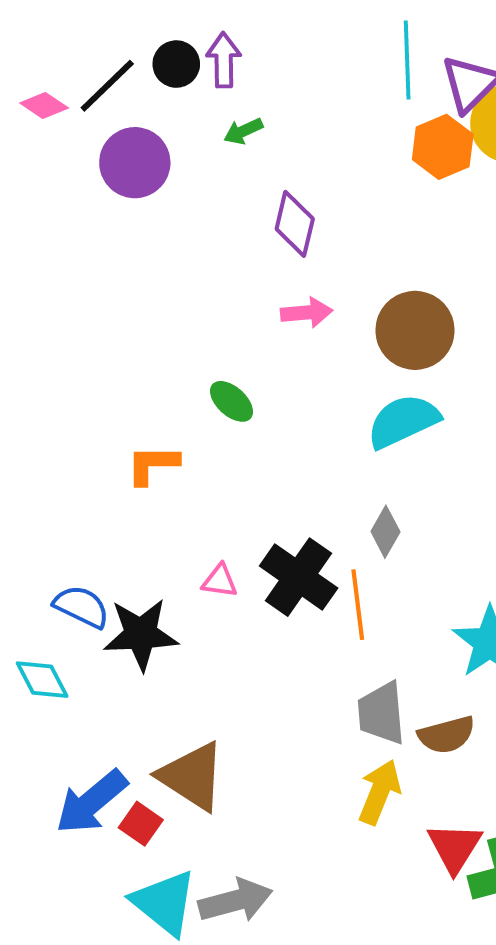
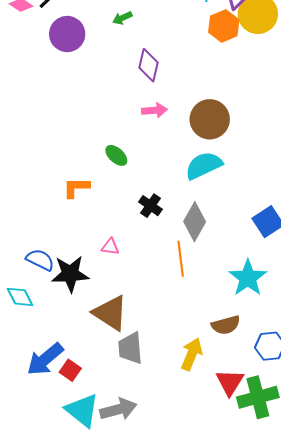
gray diamond: (385, 532) -> (195, 222), size x1.5
black cross: (299, 577) -> (150, 206), moved, size x0.6
gray trapezoid: (381, 713) -> (130, 348), moved
brown triangle: (192, 776) -> (110, 313), moved

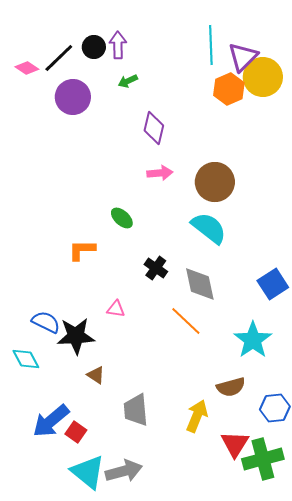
cyan semicircle: (204, 165) -> (209, 228), turned 63
gray diamond: (195, 222) -> (200, 284), turned -42
orange line: (181, 259) -> (186, 321), turned -40
brown triangle: (110, 313) -> (96, 375), moved, size x0.5

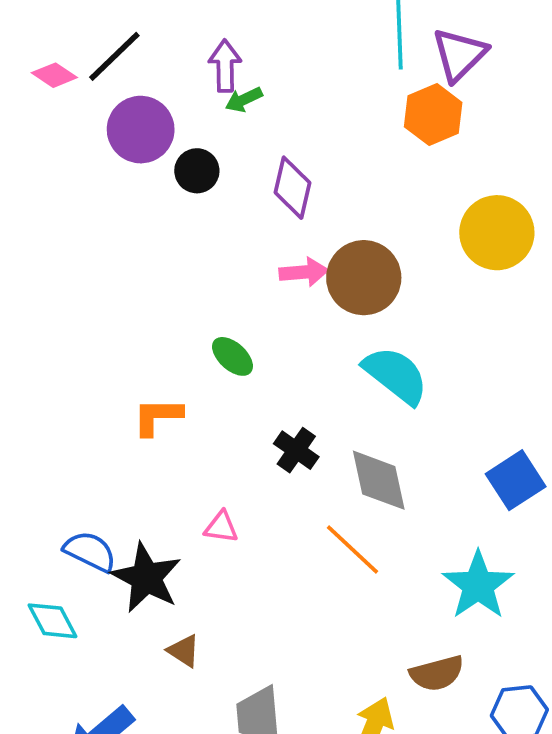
purple arrow: (118, 45) -> (225, 66), moved
black circle: (94, 47) -> (197, 171), moved
yellow circle: (263, 77) -> (497, 233), moved
brown circle: (215, 182) -> (364, 278), moved
black star: (76, 336) -> (146, 578), turned 30

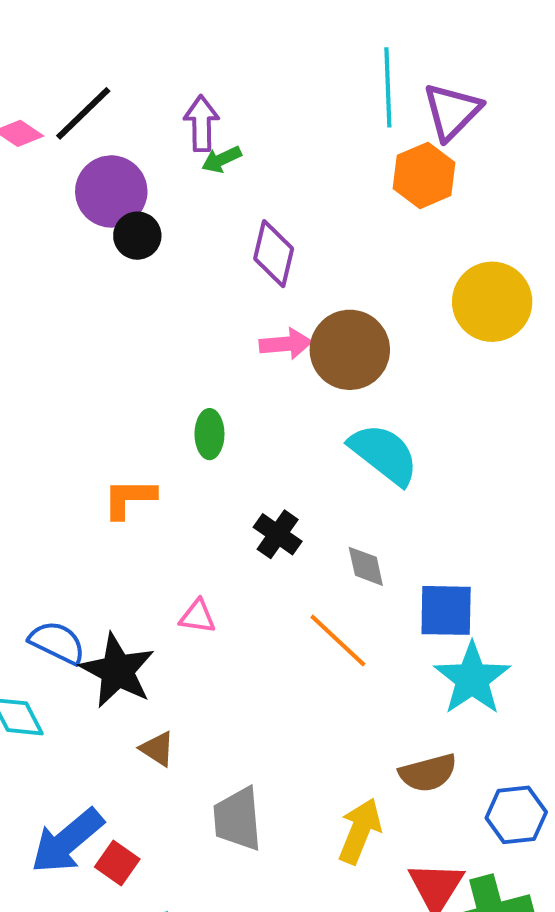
black circle: (197, 171) -> (137, 236), moved
green ellipse: (233, 356) -> (209, 434), turned 48
gray diamond: (379, 480) -> (366, 566), size x0.6
blue square: (516, 480) -> (446, 610), moved, turned 34

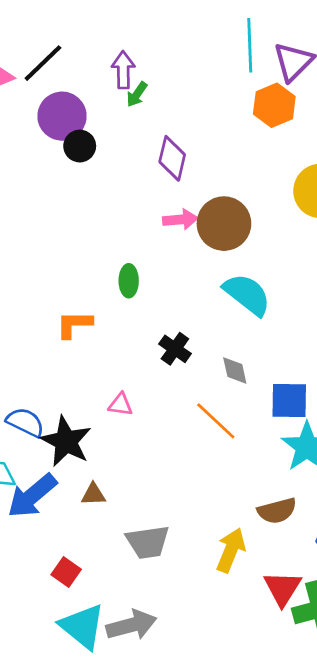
green arrow: (222, 159) -> (137, 94), turned -30
brown triangle: (157, 749) -> (93, 494), turned -35
gray trapezoid: (238, 819) -> (148, 542), turned -93
blue arrow: (67, 841) -> (32, 496), moved

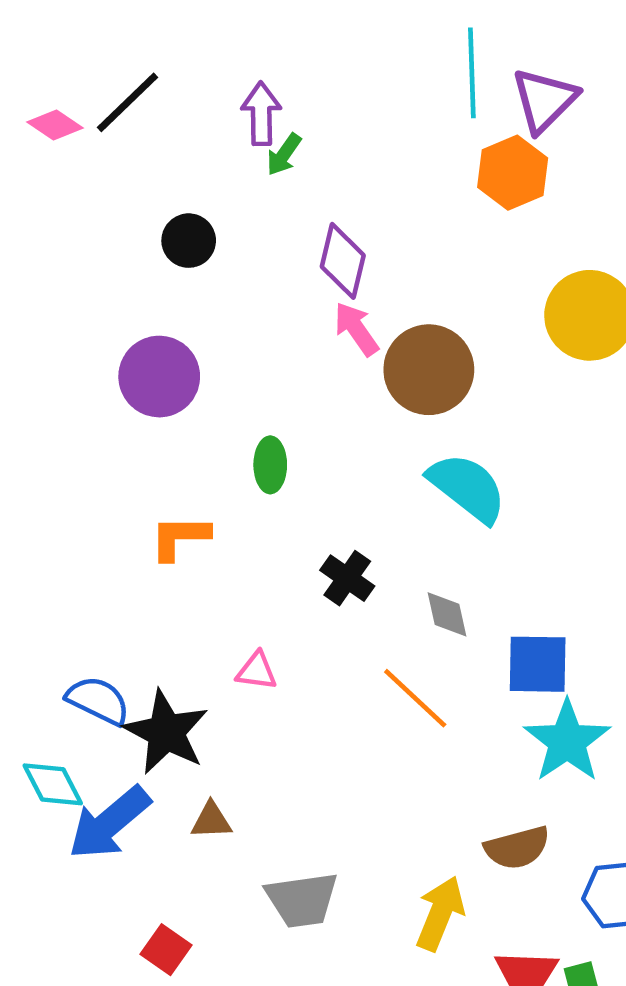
purple circle: (62, 116) -> (159, 377), moved
pink arrow: (180, 220) -> (356, 329), moved, turned -120

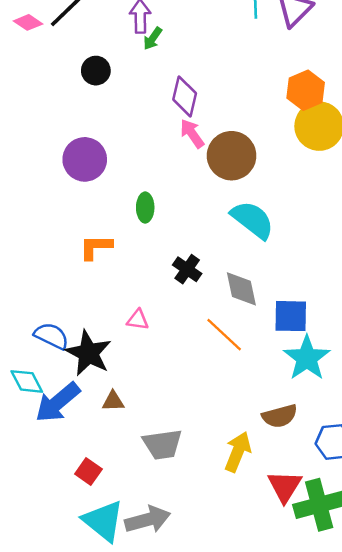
orange hexagon: (513, 173) -> (306, 90), moved
black circle: (189, 241) -> (96, 71), moved
gray diamond: (447, 614) -> (241, 289), size x1.4

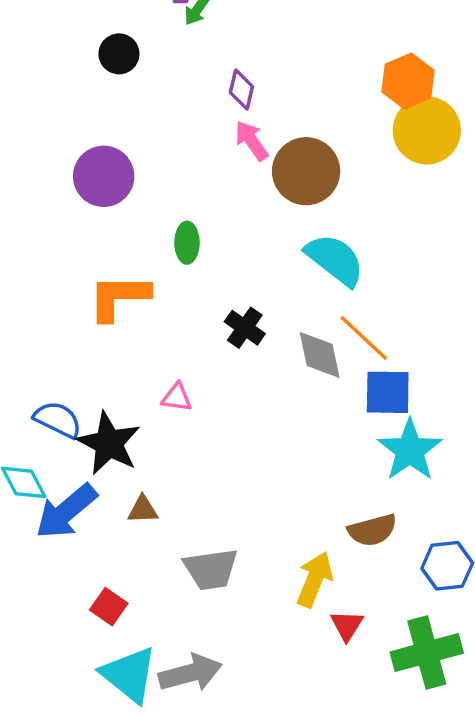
purple diamond: (185, 96) -> (241, 90), size x0.7
orange L-shape: (96, 247) -> (119, 297), size x1.4
orange line: (224, 335) -> (364, 338), moved
red triangle: (285, 486) -> (347, 625), moved, size x0.7

